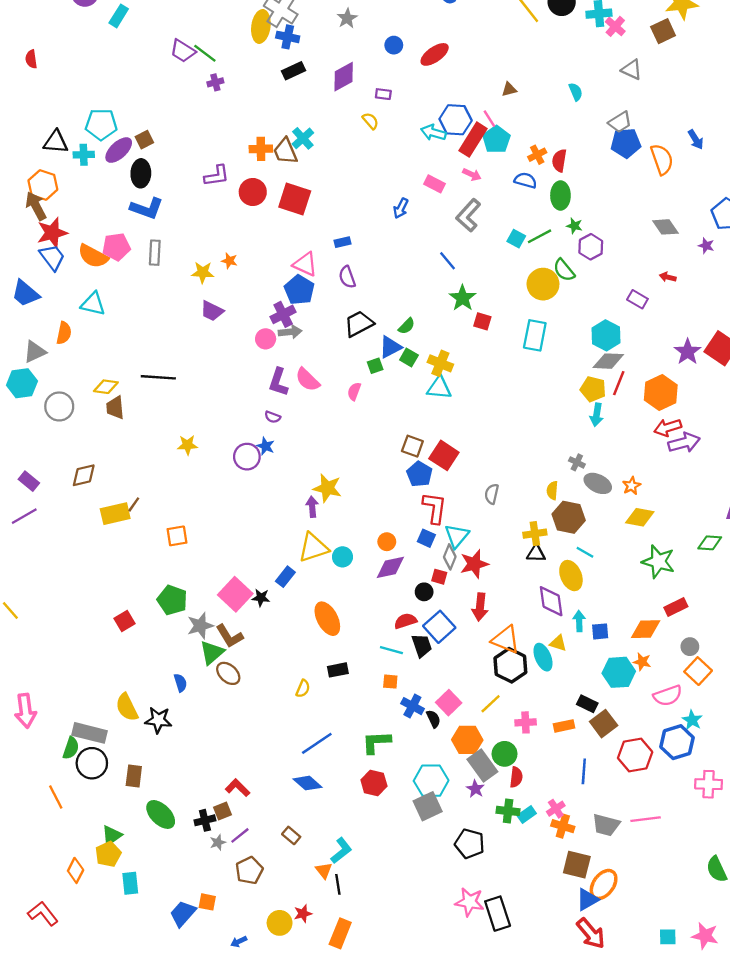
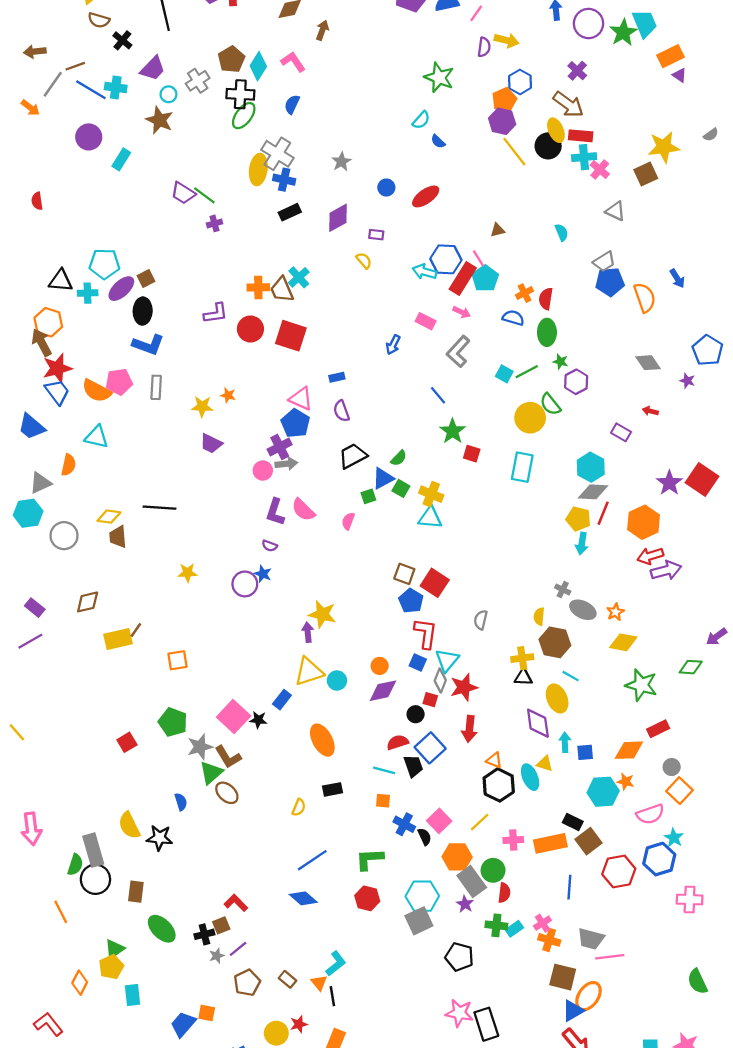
orange triangle: (506, 640) -> (494, 760), size x0.6
orange rectangle: (564, 726) -> (550, 843), size x1.6
gray rectangle: (90, 733) -> (93, 850), turned 60
pink line: (646, 819) -> (610, 957), moved
brown rectangle: (291, 835) -> (288, 979), moved

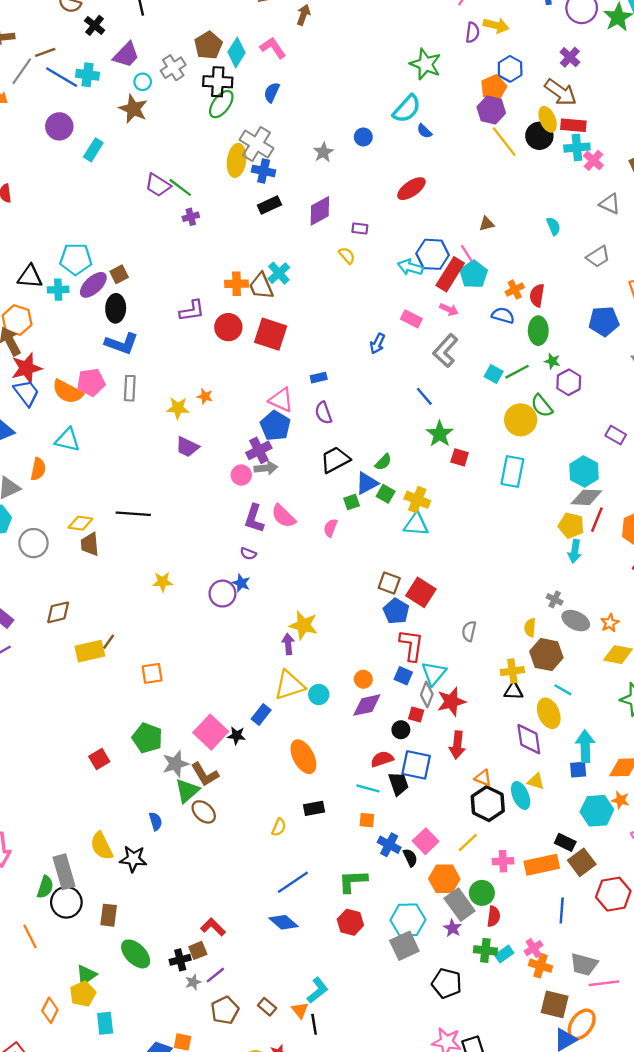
cyan semicircle: (421, 120) -> (407, 109), size x1.5
blue circle: (386, 187) -> (363, 137), moved
blue pentagon: (610, 282) -> (604, 321), moved
cyan arrow: (565, 742) -> (585, 746), moved, size x1.5
blue square: (430, 748) -> (416, 765), turned -36

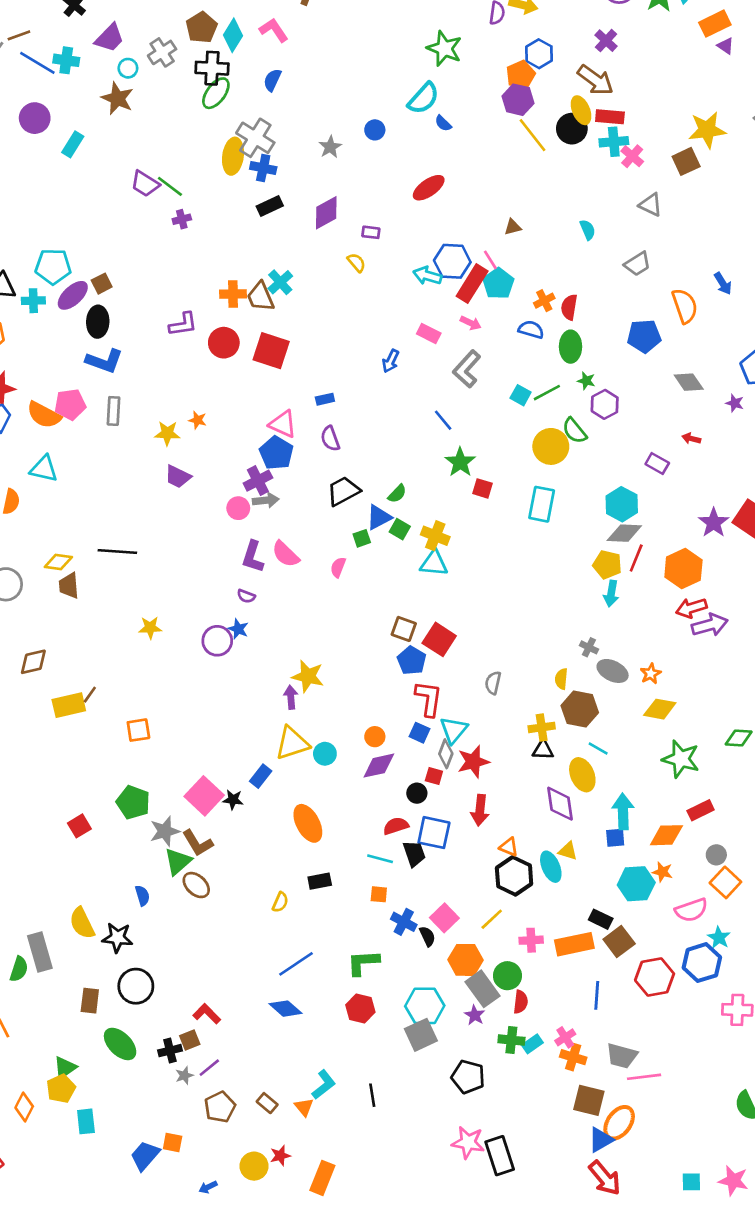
black circle: (66, 902) -> (136, 986), moved
black line: (314, 1024) -> (372, 1095), moved

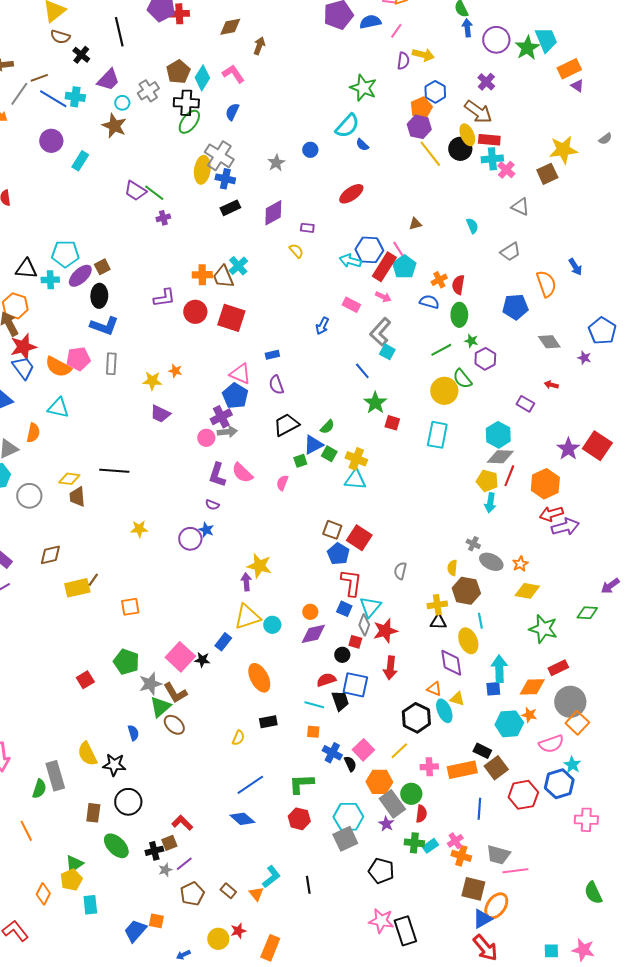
cyan square: (521, 395) -> (387, 352), moved
cyan line: (598, 748) -> (480, 621), turned 49
orange triangle: (509, 847) -> (434, 689), moved
gray circle: (716, 855) -> (570, 702), size x2.0

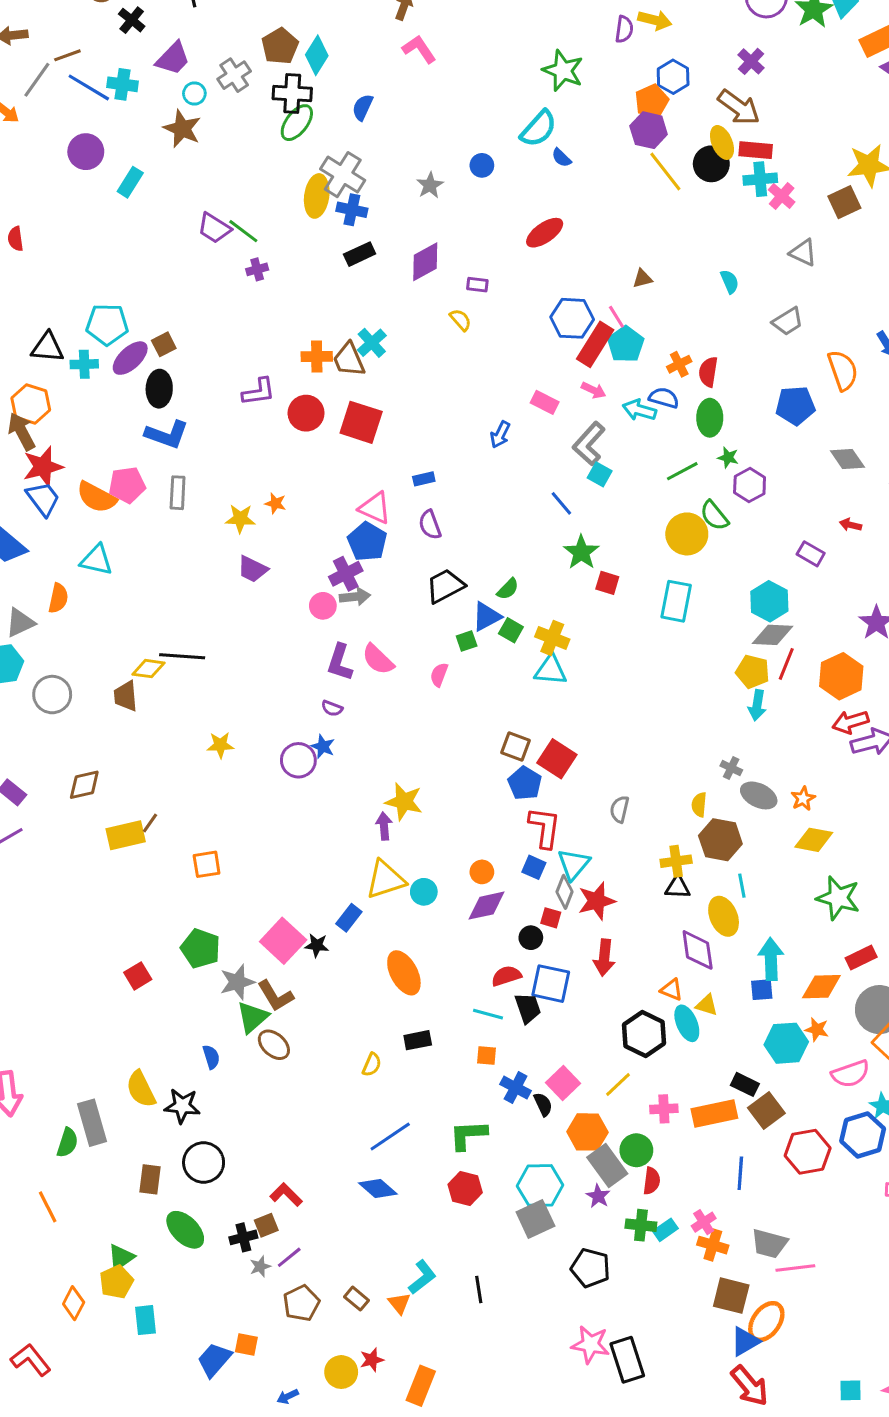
pink L-shape: (233, 74) -> (419, 49), moved
cyan arrow: (350, 261) -> (639, 410), moved
yellow diamond: (69, 479) -> (149, 669), moved

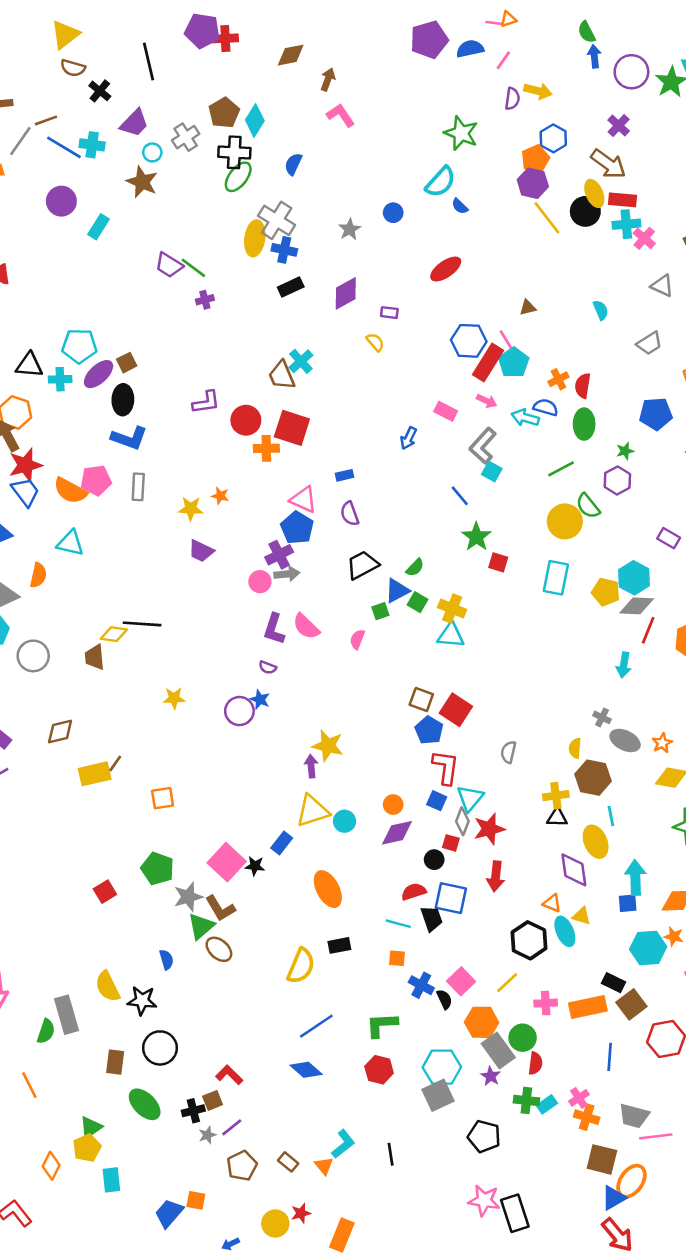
orange cross: (317, 357) -> (266, 448), moved
green star: (728, 457) -> (625, 451), moved, turned -30
yellow pentagon: (753, 672) -> (606, 592), moved
yellow semicircle: (372, 1065) -> (301, 966), size x1.8

